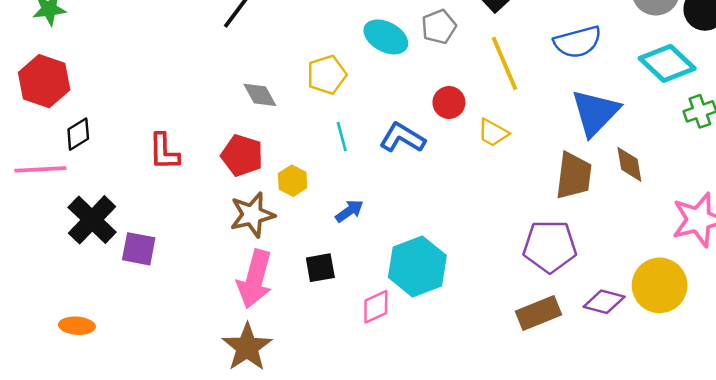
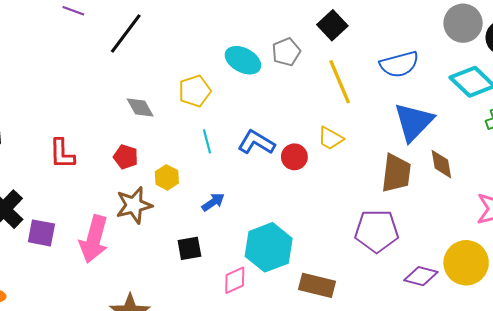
red circle: (449, 102) -> (294, 157), moved
red pentagon: (242, 155) -> (126, 157), size x0.7
pink arrow: (255, 279) -> (94, 239), moved
brown rectangle: (538, 313) -> (317, 285), moved, turned 36

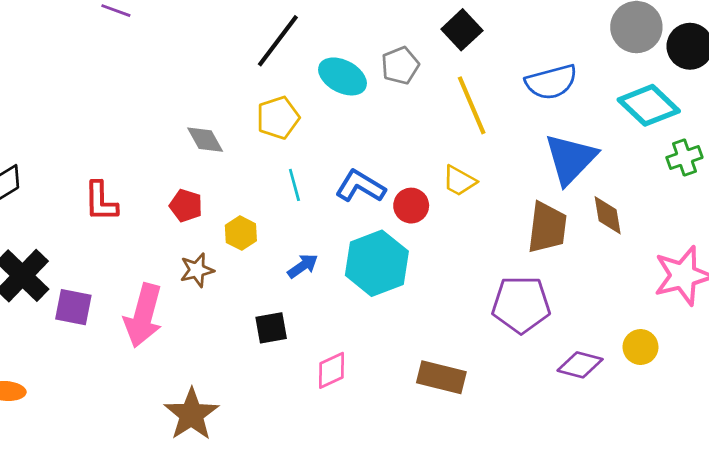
black line: (126, 33) -> (278, 41), moved
brown star: (134, 205) -> (197, 270), size x0.7
cyan hexagon: (269, 247) -> (377, 263), moved
yellow circle: (466, 263) -> (641, 347), size x0.6

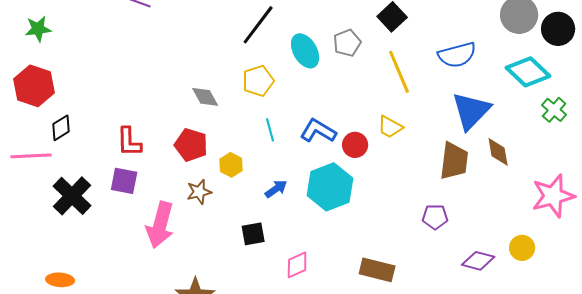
cyan ellipse: (342, 76) -> (305, 51), turned 32
green cross: (684, 157) -> (554, 110), turned -30
red pentagon: (186, 206) -> (191, 145), size x1.4
purple pentagon: (521, 304) -> (435, 217), size x0.6
purple square: (73, 307) -> (124, 181), moved

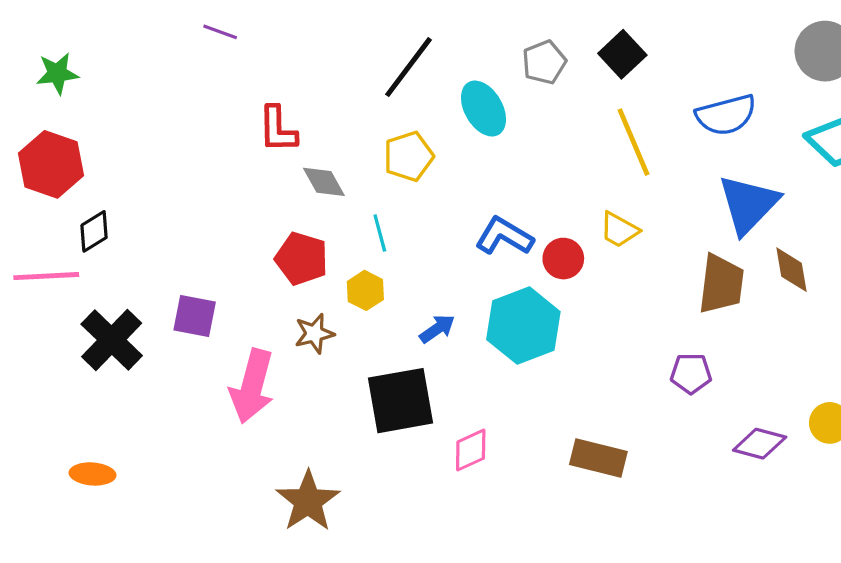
gray pentagon: (347, 43) -> (544, 62), moved
cyan line: (270, 130) -> (380, 233), moved
red L-shape: (129, 142) -> (278, 129), moved
black square: (253, 234) -> (401, 401), size x1.8

